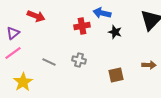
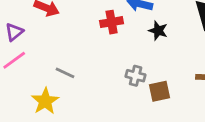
gray cross: (79, 60) -> (136, 76), moved
yellow star: (23, 82) -> (45, 101), moved

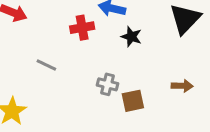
gray line: (65, 73) -> (46, 65), moved

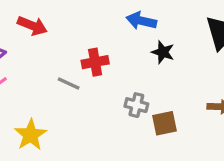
red cross: (82, 28) -> (95, 62), moved

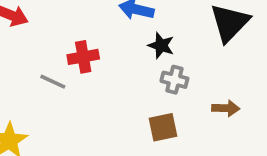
gray cross: (136, 105) -> (174, 80), moved

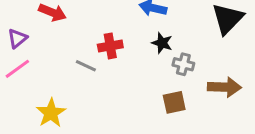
black star: (161, 45) -> (162, 43), moved
brown arrow: (226, 108) -> (224, 87), size x1.5

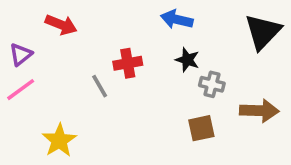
gray line: (86, 66) -> (100, 86), turned 35

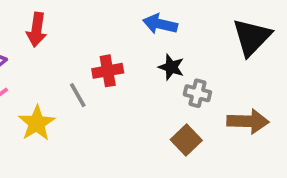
red arrow: (61, 25) -> (37, 30), turned 76
brown square: (201, 128) -> (186, 140), turned -32
yellow star: (59, 140) -> (37, 123), moved

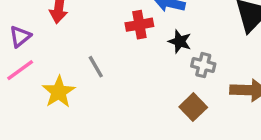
red cross: (108, 71) -> (139, 25), moved

